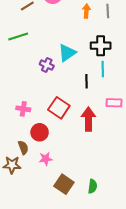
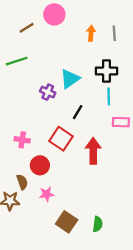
black line: (86, 81) -> (78, 112), moved, turned 32
pink rectangle: (114, 103) -> (121, 122), moved

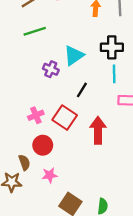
green line: (17, 61) -> (35, 31), moved
pink cross: (22, 140) -> (36, 115), moved, turned -32

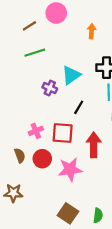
red square: (65, 118) -> (63, 133), turned -30
brown semicircle: (24, 162) -> (20, 155), moved
pink star: (50, 175) -> (70, 169), moved, size x1.6

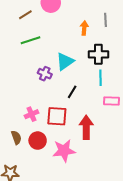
orange arrow: (92, 31) -> (84, 28), moved

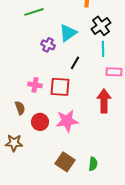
black cross: (98, 54) -> (101, 26), turned -36
pink cross: (32, 114) -> (35, 85), turned 32
red arrow: (86, 127) -> (104, 101), moved
red circle: (38, 141) -> (40, 122), moved

